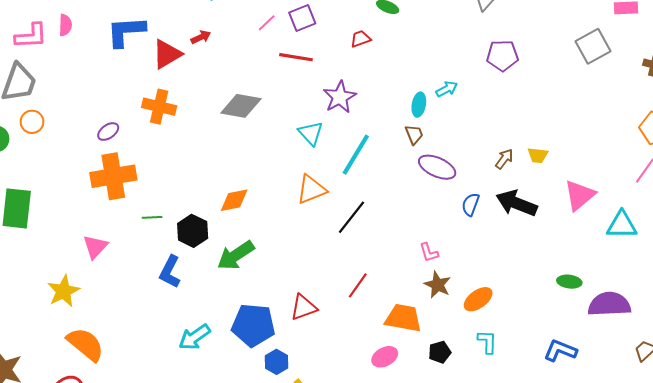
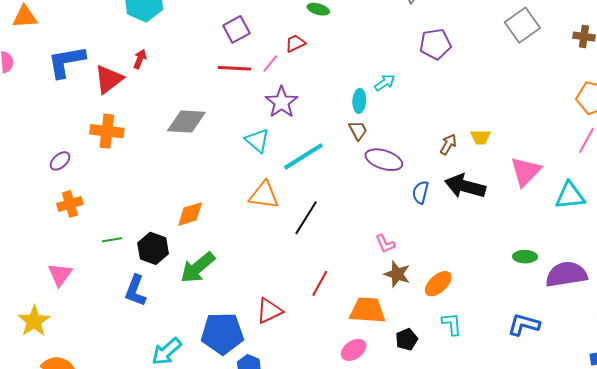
pink line: (267, 23) -> (270, 63), moved
red arrow: (201, 37) -> (140, 59), turned -36
cyan line: (356, 155) -> (303, 156), turned 33
orange cross: (113, 176) -> (70, 204), size x0.6
orange triangle: (311, 189) -> (264, 195), turned 36

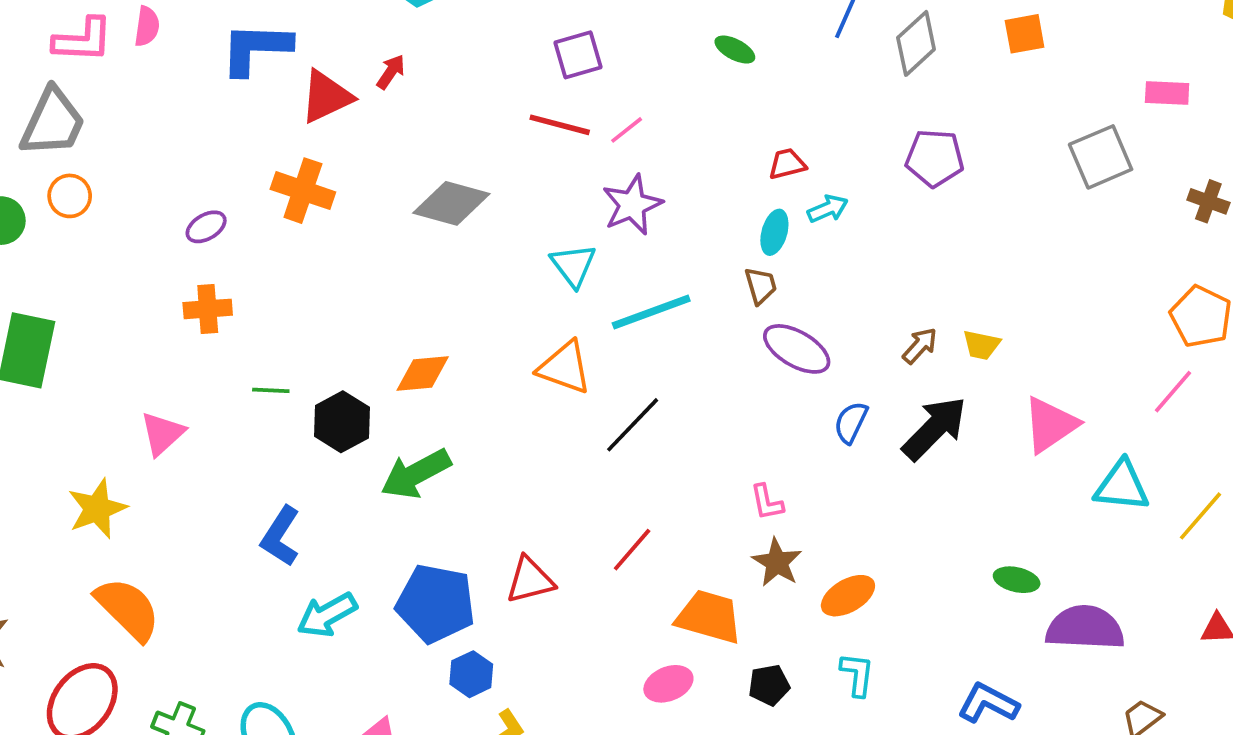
red trapezoid: (295, 43) -> (787, 164), moved
black arrow: (465, 186) -> (934, 428), turned 108
blue L-shape: (135, 291) -> (280, 536), moved

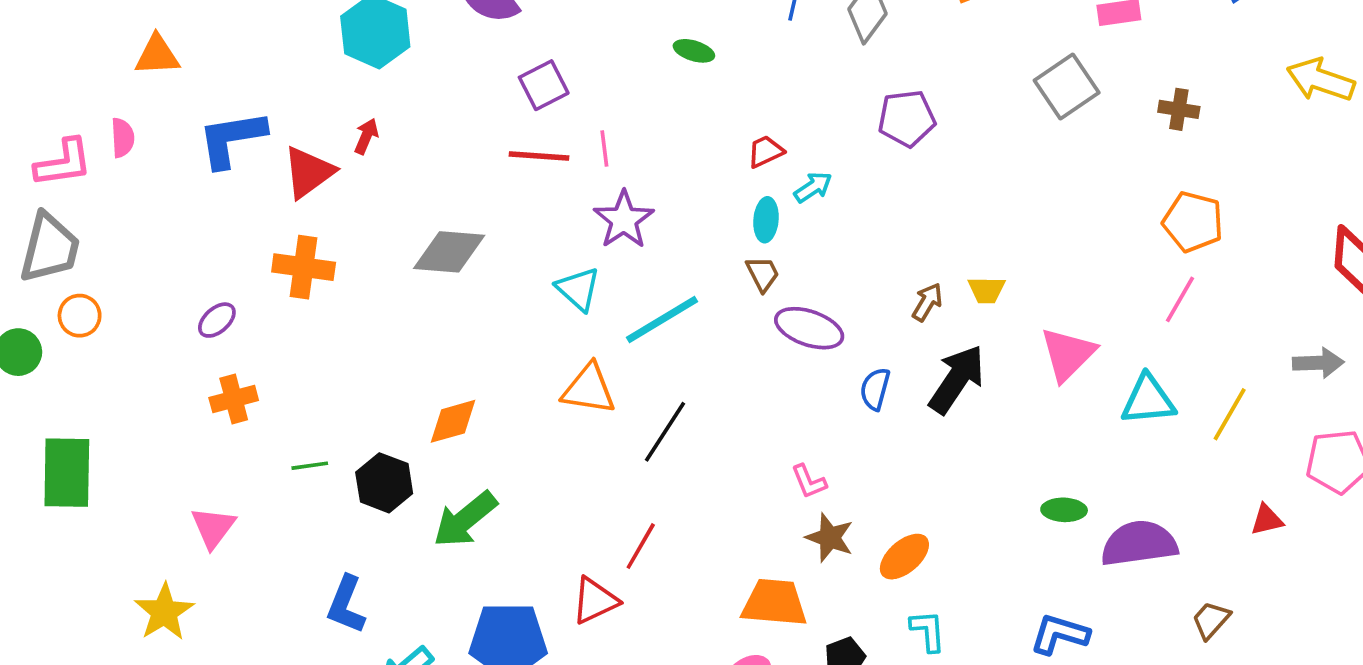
pink line: (627, 130) -> (604, 149), turned -48
red line: (632, 550) -> (641, 546), moved

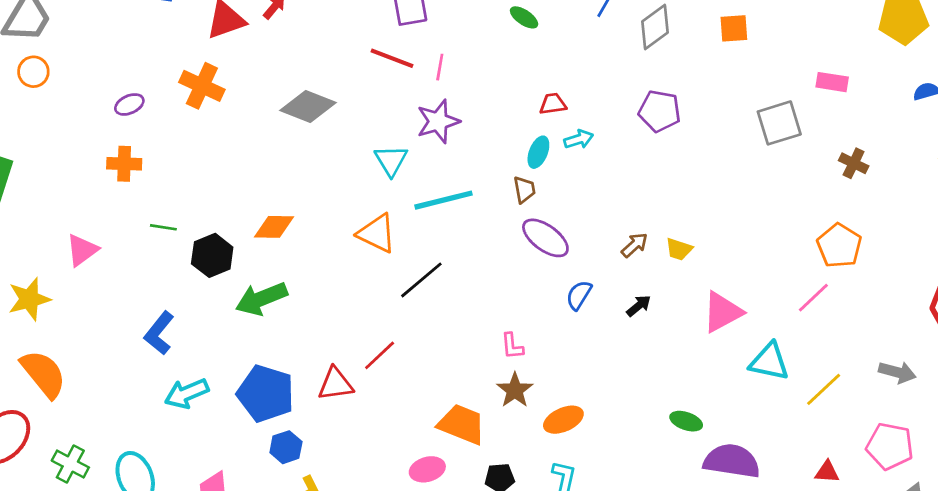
black arrow: (957, 379) -> (639, 306), size x0.5

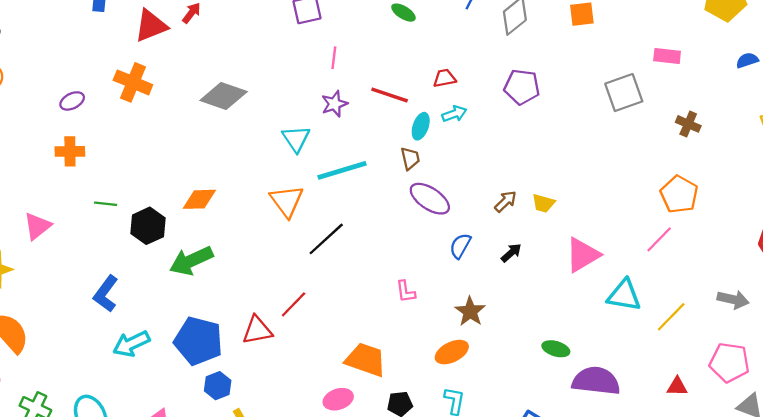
red line: (392, 58) -> (390, 95), moved
red trapezoid: (553, 104) -> (444, 78), moved
purple star: (438, 121) -> (334, 104), size x0.7
orange triangle: (377, 233) -> (287, 201), turned 30
brown star: (515, 390) -> (470, 311), moved

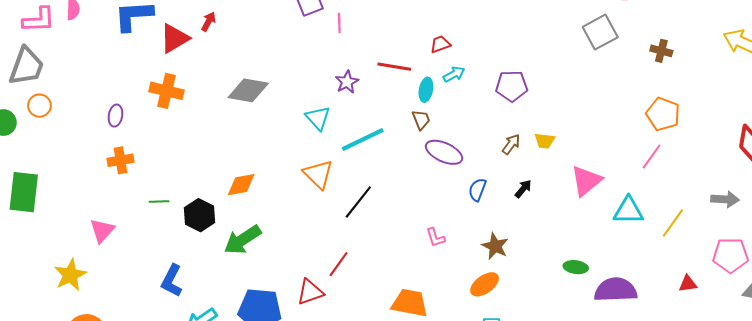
pink line: (334, 58) -> (339, 23), moved
purple pentagon: (522, 87) -> (512, 86), moved
purple ellipse: (72, 101) -> (115, 116), turned -45

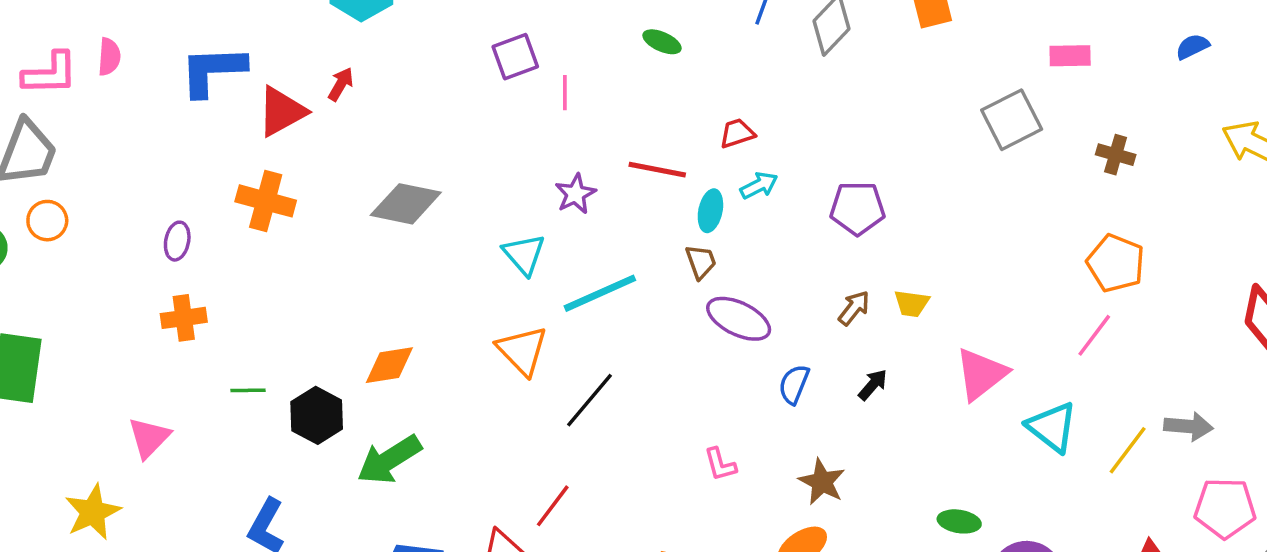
gray arrow: (725, 199) -> (1189, 426), moved
cyan triangle: (628, 211) -> (1052, 427), turned 36

